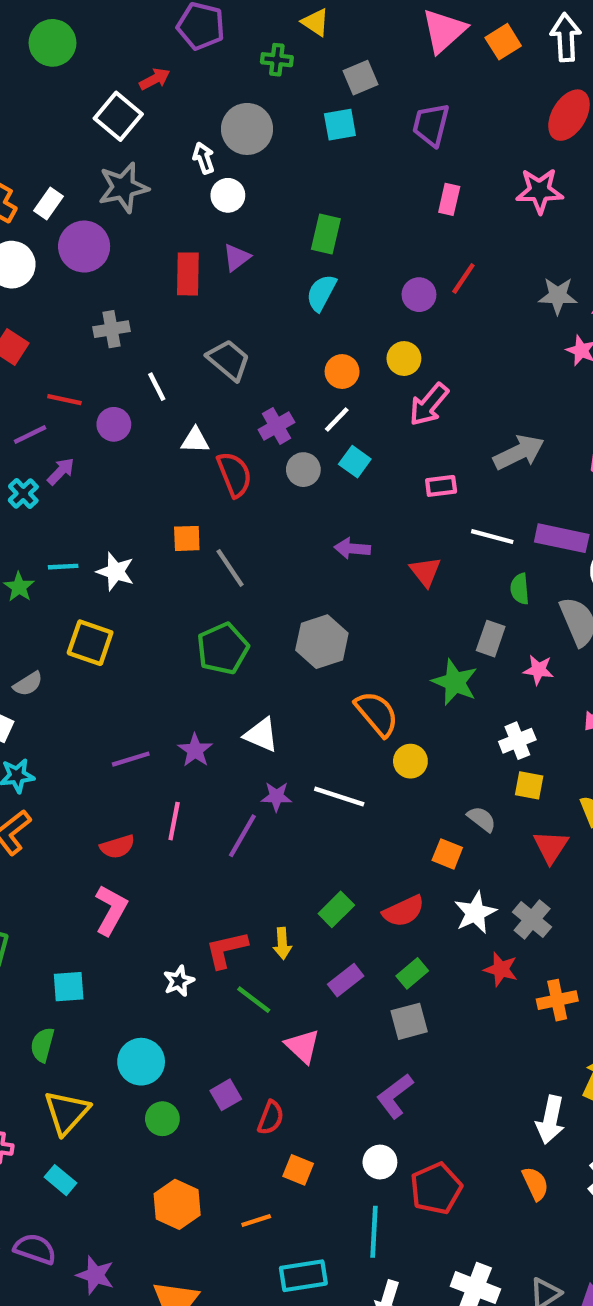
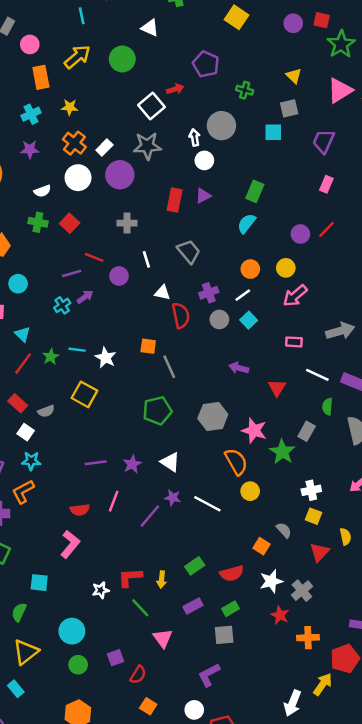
yellow triangle: (315, 22) -> (294, 76), moved
pink star: (538, 670) -> (254, 431), moved, size x1.5

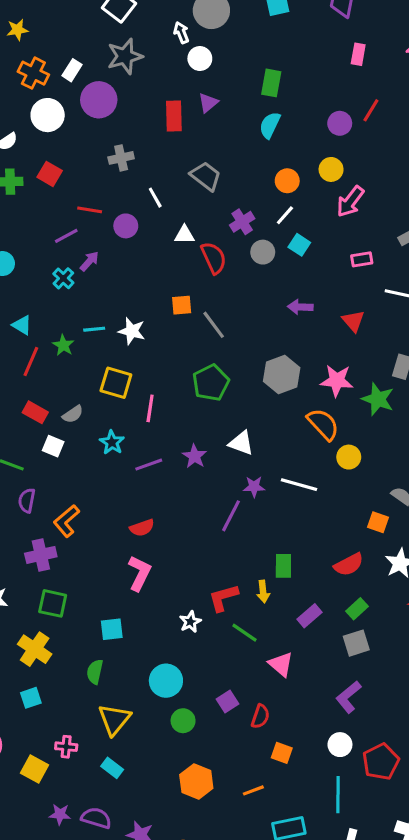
cyan star: (31, 461) -> (112, 442), moved, turned -30
pink line: (114, 501) -> (150, 408), moved
green rectangle: (195, 566) -> (283, 566), moved, turned -42

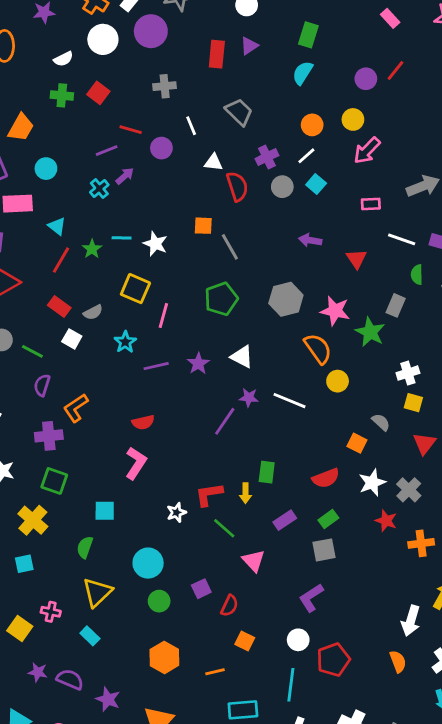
pink rectangle: (358, 54) -> (390, 18), turned -60

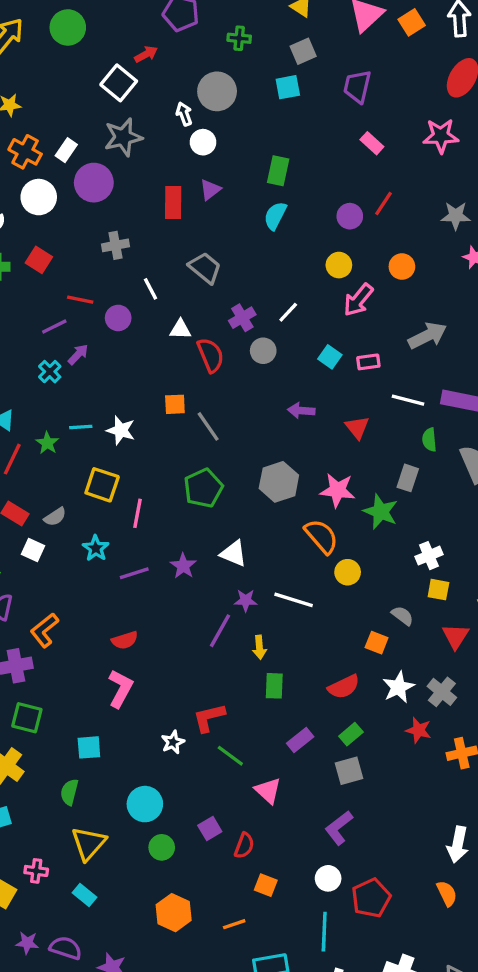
orange circle: (312, 125) -> (402, 267), moved
cyan square: (316, 184) -> (330, 357), moved
yellow arrow: (245, 493) -> (259, 647), moved

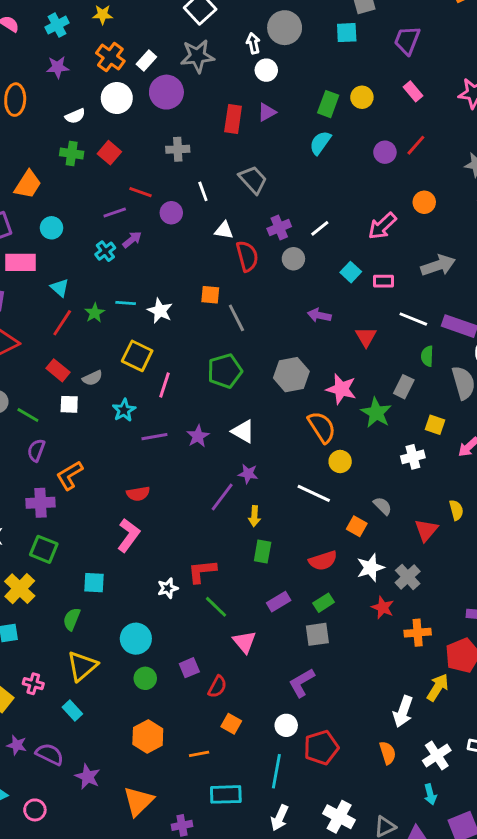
yellow circle: (339, 265) -> (362, 97), moved
white square: (33, 550) -> (69, 404), turned -30
yellow square: (438, 590) -> (435, 425), moved
white line: (294, 600) -> (314, 493), moved

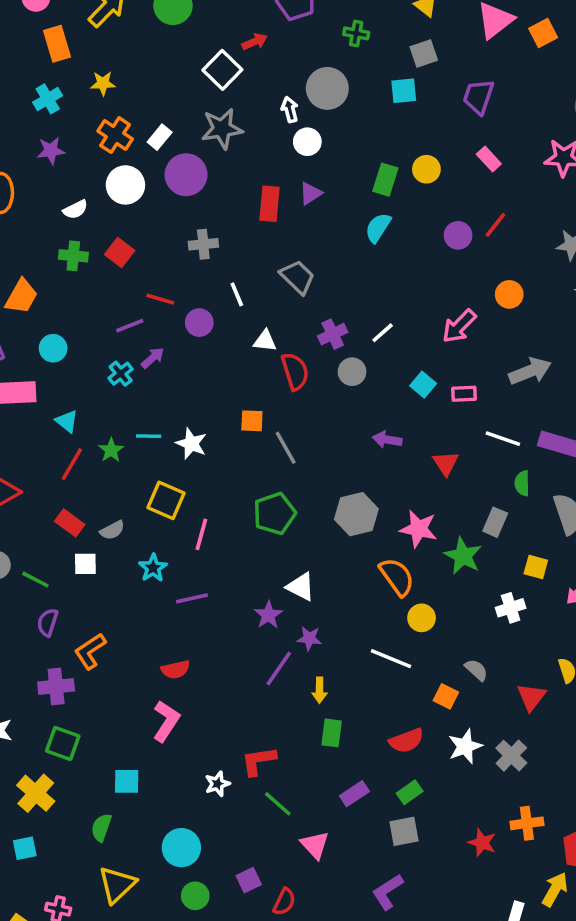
purple star: (198, 436) -> (268, 615), moved
red star: (383, 607) -> (482, 843), moved

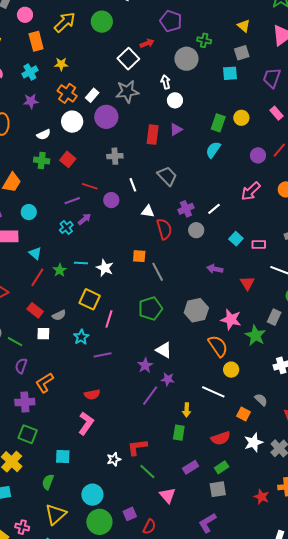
gray circle: (327, 88) -> (186, 59), moved
pink arrow: (459, 326) -> (251, 191), moved
yellow arrow: (320, 690) -> (187, 410), moved
green circle: (195, 896) -> (99, 522), size x1.6

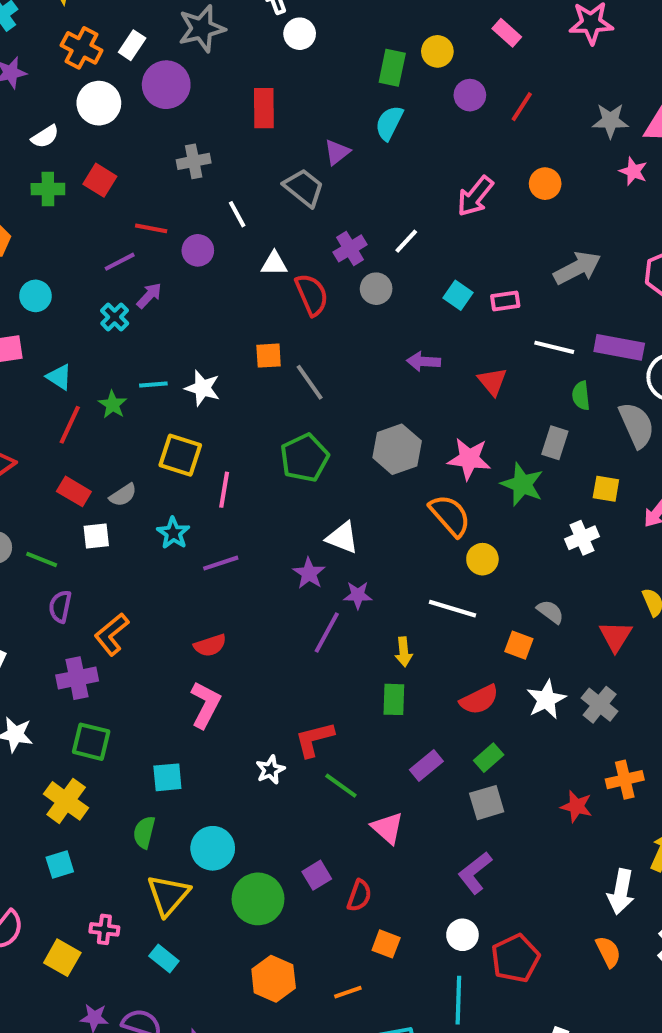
purple triangle: (176, 129) -> (337, 152), moved
purple circle: (258, 155) -> (470, 95), moved
cyan circle: (92, 495) -> (213, 848), moved

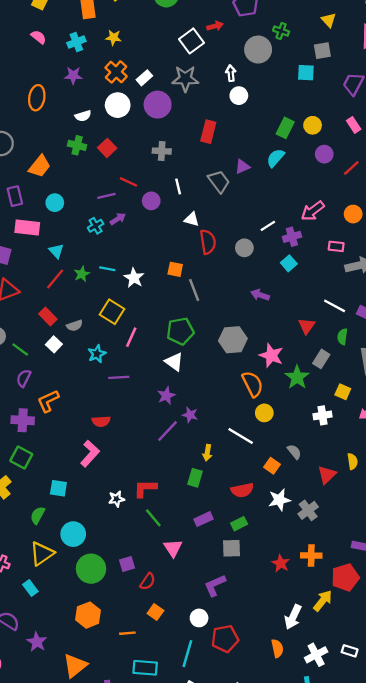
purple cross: (350, 248) -> (292, 237), moved
pink rectangle: (505, 301) -> (336, 246), moved
red triangle: (492, 381) -> (307, 326), moved
white square: (96, 536) -> (54, 344), turned 35
white triangle: (342, 538) -> (174, 362), moved

